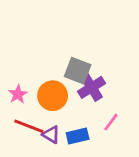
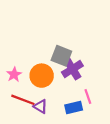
pink line: (111, 122) -> (88, 97), turned -56
blue rectangle: (78, 136) -> (74, 108), moved

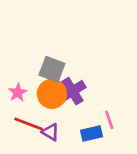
gray square: (61, 56) -> (52, 69), moved
purple cross: (72, 69) -> (72, 91), moved

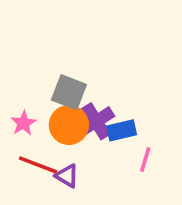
pink line: (109, 120) -> (145, 159), turned 36
blue rectangle: (91, 133) -> (122, 130), moved

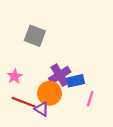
gray square: (69, 92) -> (35, 36), moved
orange circle: (69, 125) -> (50, 93), moved

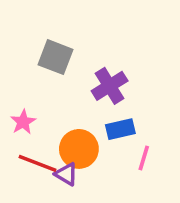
purple cross: (60, 75) -> (110, 86), moved

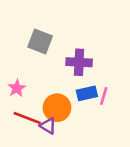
purple cross: (110, 86) -> (79, 62), turned 35
pink line: (144, 158) -> (104, 96), moved

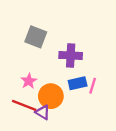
pink star: (17, 88) -> (29, 81), moved

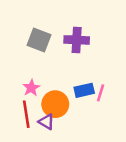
purple cross: (71, 55) -> (77, 40), moved
red line: (24, 105) -> (26, 114), turned 60

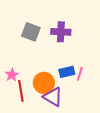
pink star: (31, 88) -> (12, 75), moved
purple triangle: (46, 122) -> (53, 97), moved, size x1.5

